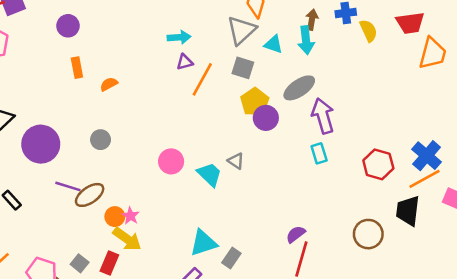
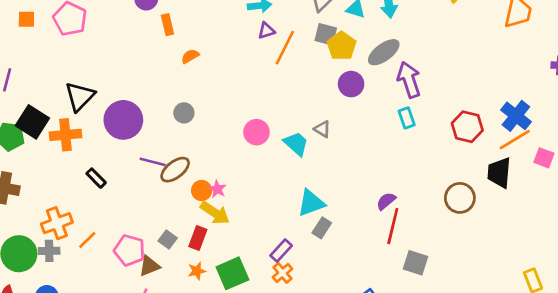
orange rectangle: (77, 68) -> (167, 25), moved
yellow pentagon: (255, 102) -> (342, 46), moved
cyan triangle: (203, 243) -> (311, 203), moved

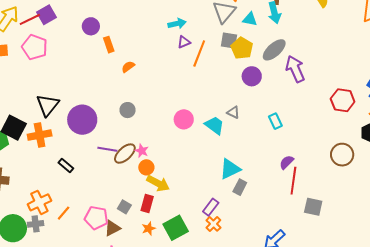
cyan rectangle: (407, 118) -> (275, 121), moved
pink star: (217, 189) -> (142, 151), moved

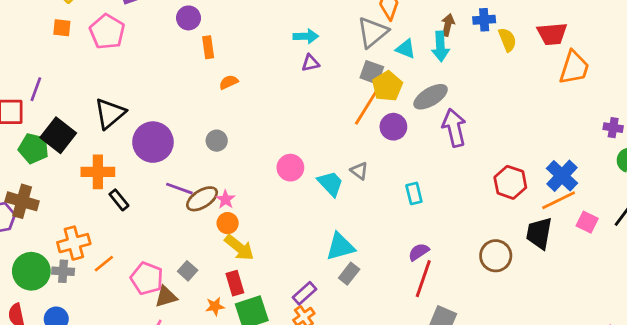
orange line: (199, 53) -> (366, 108), moved
orange cross: (40, 135) -> (98, 172), moved
red rectangle: (147, 204) -> (235, 283), moved, turned -42

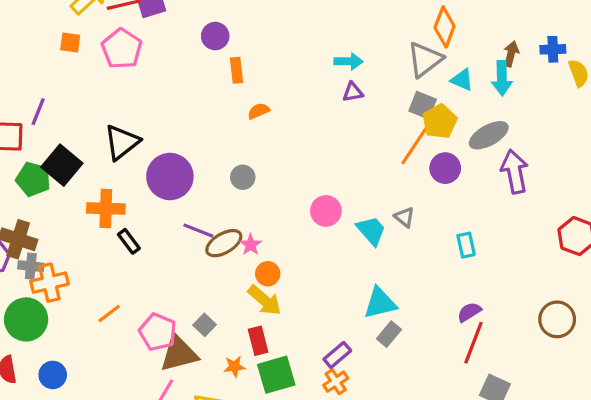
orange circle: (228, 223) -> (268, 274), moved
orange cross: (74, 243) -> (49, 283), moved
gray cross: (63, 271) -> (31, 266), moved
brown triangle: (166, 297) -> (179, 354), size x1.5

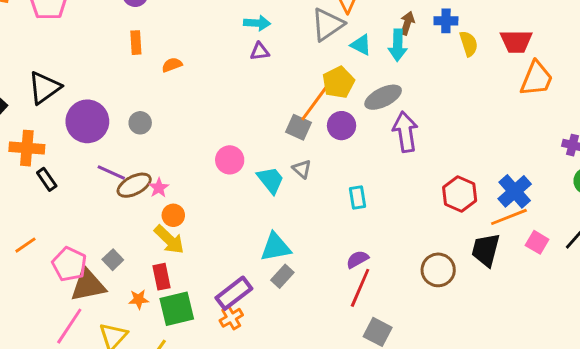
orange rectangle: (236, 70) -> (136, 43), moved
gray square: (423, 105) -> (299, 127), moved
gray circle: (243, 177) -> (140, 123), moved
purple rectangle: (337, 355) -> (234, 293), size x1.4

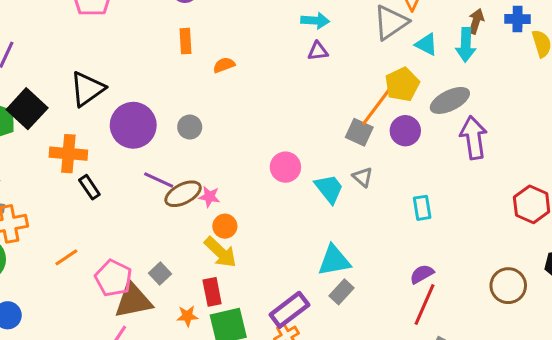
pink star: (159, 188) -> (209, 197), turned -30

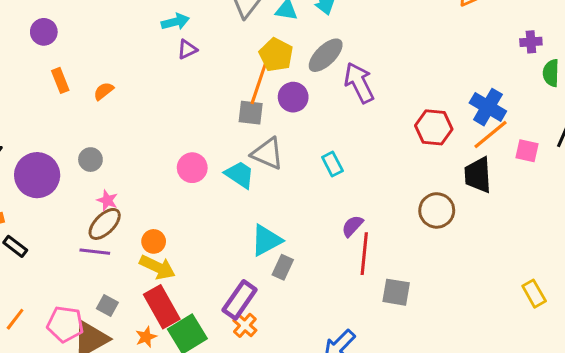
gray triangle: (363, 177) -> (267, 153), size x1.6
purple line: (159, 180) -> (95, 252), moved
pink star: (209, 197) -> (107, 200), moved, turned 30
red rectangle: (212, 292) -> (162, 307), size x1.5

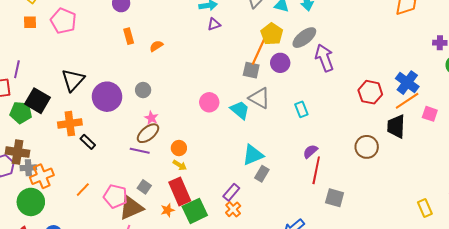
yellow arrow: (157, 267) -> (180, 165), size x0.6
purple rectangle: (240, 300) -> (231, 192), size x0.7

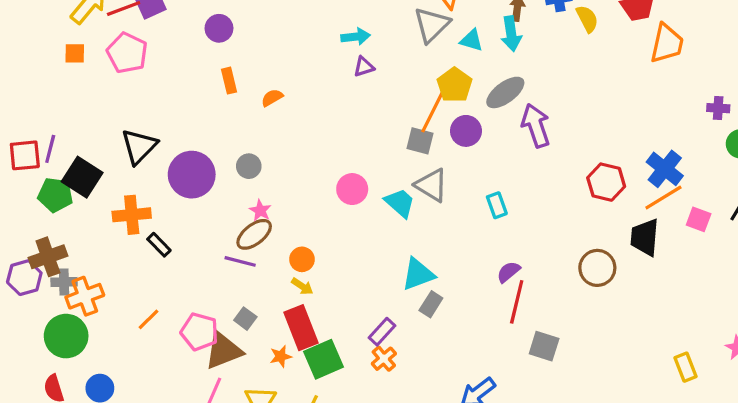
purple line: (17, 69) -> (50, 149), moved
brown cross: (18, 152) -> (48, 257), turned -30

